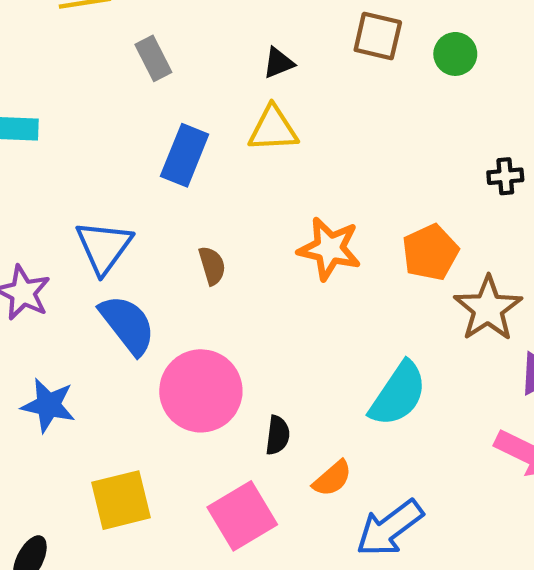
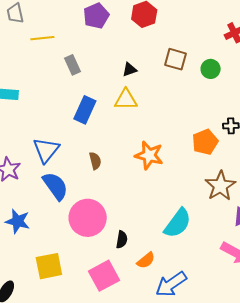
orange pentagon: (430, 252) -> (205, 142), moved

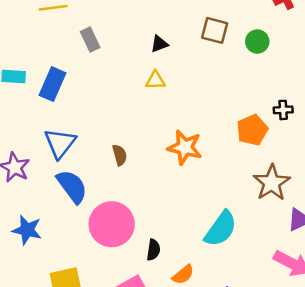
yellow triangle: (126, 100) -> (155, 80), size x0.7
blue rectangle: (85, 110) -> (53, 84), moved

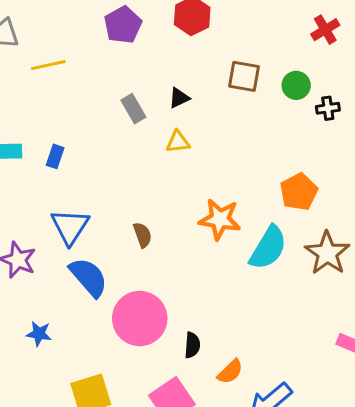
gray rectangle: (90, 40) -> (133, 109), moved
blue rectangle: (53, 84) -> (55, 156), size x0.6
black cross: (283, 110) -> (328, 108), moved
cyan semicircle: (221, 229) -> (268, 248), moved
blue star: (27, 230) -> (39, 334), size x0.7

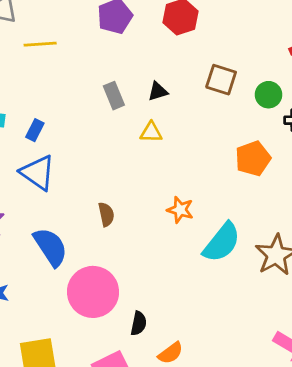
orange pentagon: (299, 192) -> (253, 159), moved
orange star: (220, 219) -> (180, 210), size x0.7
blue triangle: (70, 227) -> (38, 173), moved, turned -36

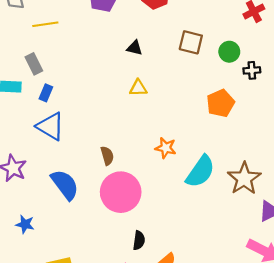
black triangle: (158, 91) -> (134, 48), moved, turned 35
gray rectangle: (114, 96) -> (34, 64), moved
pink circle: (93, 292) -> (121, 192), moved

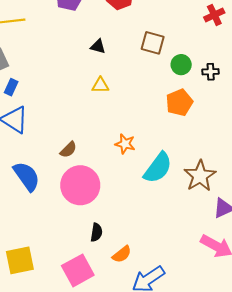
green circle: (229, 52) -> (181, 65), moved
brown semicircle: (107, 156) -> (68, 150), turned 60

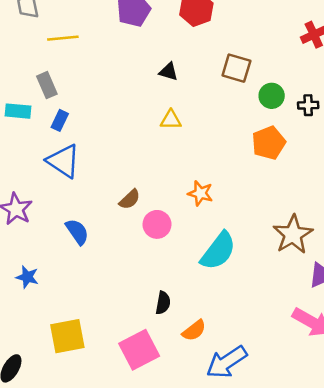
cyan semicircle: (158, 168) -> (218, 251), moved
blue semicircle: (27, 176) -> (77, 232), size x0.7
pink circle: (80, 185) -> (157, 224), moved, size x0.6

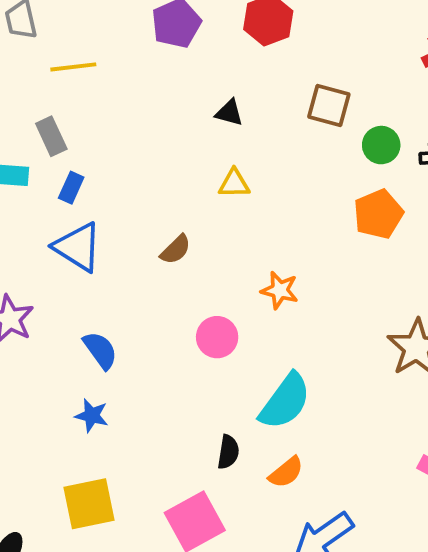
brown semicircle: (130, 199) -> (176, 250), moved
cyan semicircle: (218, 251) -> (285, 401), moved
blue star: (27, 277) -> (92, 416), moved
orange semicircle: (194, 331) -> (286, 472), moved

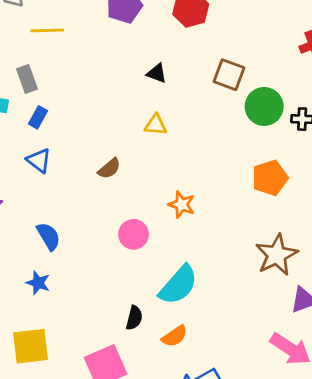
green circle: (381, 145) -> (264, 106), size x1.4
orange pentagon: (378, 214) -> (270, 178), moved
blue triangle: (78, 247) -> (39, 160), size x0.7

